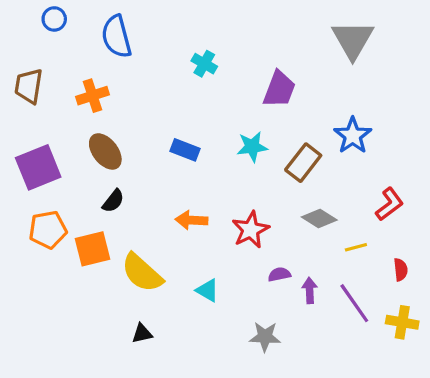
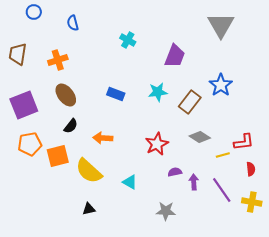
blue semicircle: (116, 37) -> (73, 23), size x0.6
red L-shape: (389, 204) -> (244, 142), moved, turned 30
orange arrow: (191, 220) -> (103, 138), moved

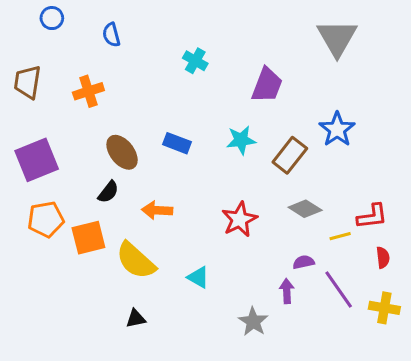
brown ellipse: (66, 95) -> (122, 152), moved
purple semicircle: (175, 172) -> (304, 262), moved
purple arrow: (194, 182) -> (287, 291), moved
gray star: (166, 211) -> (253, 322), turned 30

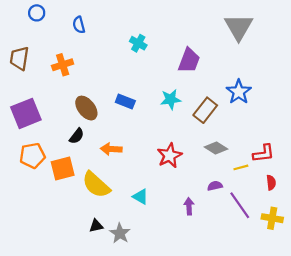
purple arrow: (287, 291) -> (189, 206), moved
gray star: (253, 322) -> (120, 233), moved

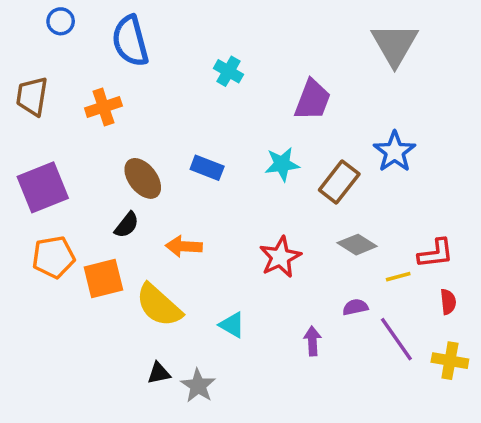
blue semicircle: (79, 25) -> (130, 41), size x1.8

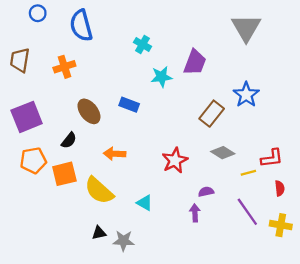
cyan star: (282, 164) -> (161, 77), moved
black semicircle: (127, 225) -> (69, 140), moved
purple semicircle: (355, 307) -> (206, 192), moved
gray star: (198, 386) -> (124, 241), turned -30

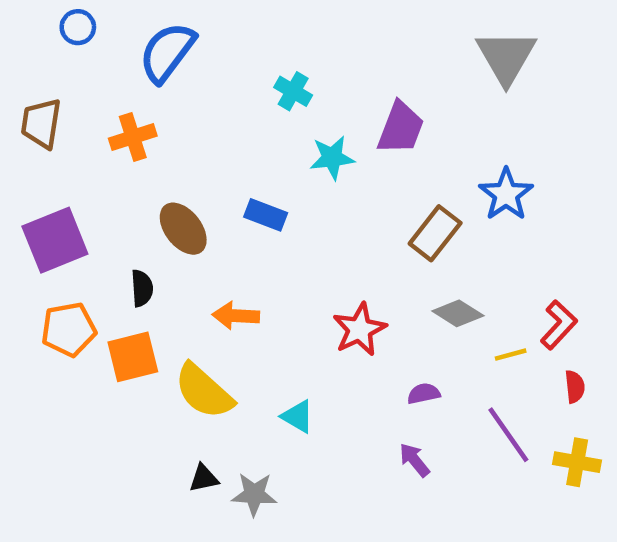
blue semicircle: (81, 26) -> (167, 52), turned 52
black semicircle: (69, 140) -> (142, 288), turned -42
red L-shape: (272, 158) -> (559, 325), turned -40
purple arrow: (195, 213) -> (414, 460), moved, turned -36

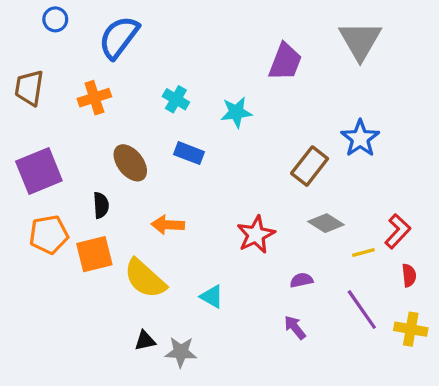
cyan cross: (293, 91) -> (176, 99), moved
purple trapezoid: (401, 128) -> (285, 62), moved

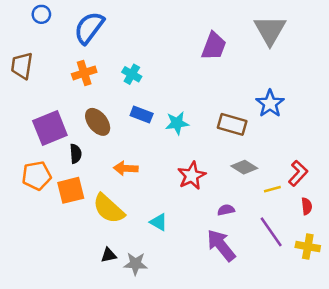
orange cross: (94, 98) -> (84, 73), moved
cyan star: (236, 112) -> (177, 123), moved
brown rectangle: (310, 166) -> (232, 124), turned 68
purple square: (39, 171) -> (50, 128), moved
purple arrow: (295, 327) -> (221, 245), size x1.8

